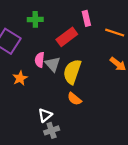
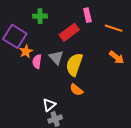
pink semicircle: (40, 60) -> (37, 62), moved
orange star: (20, 78) -> (26, 51), moved

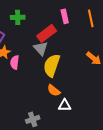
orange line: (114, 28) -> (91, 18), moved, turned 60
gray triangle: (56, 57) -> (41, 48), moved
white triangle: (49, 105) -> (65, 105), moved, turned 40

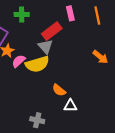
pink semicircle: (15, 62) -> (19, 61), turned 40
yellow semicircle: (52, 65) -> (37, 64), moved, turned -125
gray cross: (33, 119) -> (37, 120), turned 32

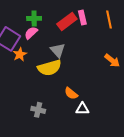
red rectangle: (52, 31) -> (67, 22), moved
pink semicircle: (19, 61) -> (31, 33), moved
gray cross: (37, 120) -> (38, 110), moved

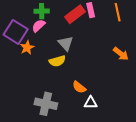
yellow semicircle: (49, 68) -> (57, 61), size x0.7
gray cross: (38, 110) -> (46, 104), size x1.5

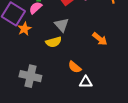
orange arrow: (121, 54) -> (100, 39), moved
gray cross: (46, 104) -> (30, 76), moved

